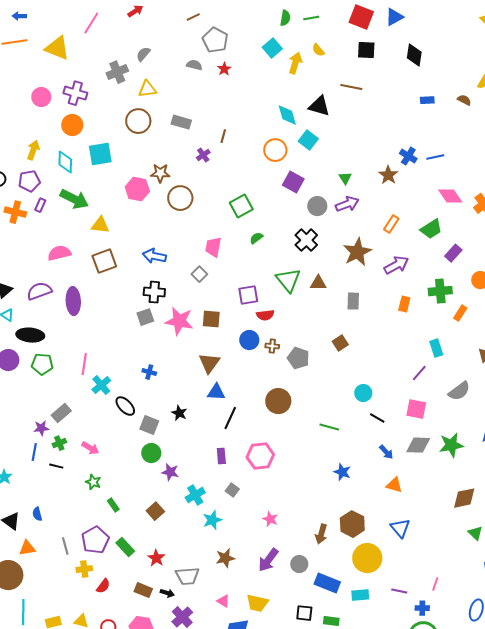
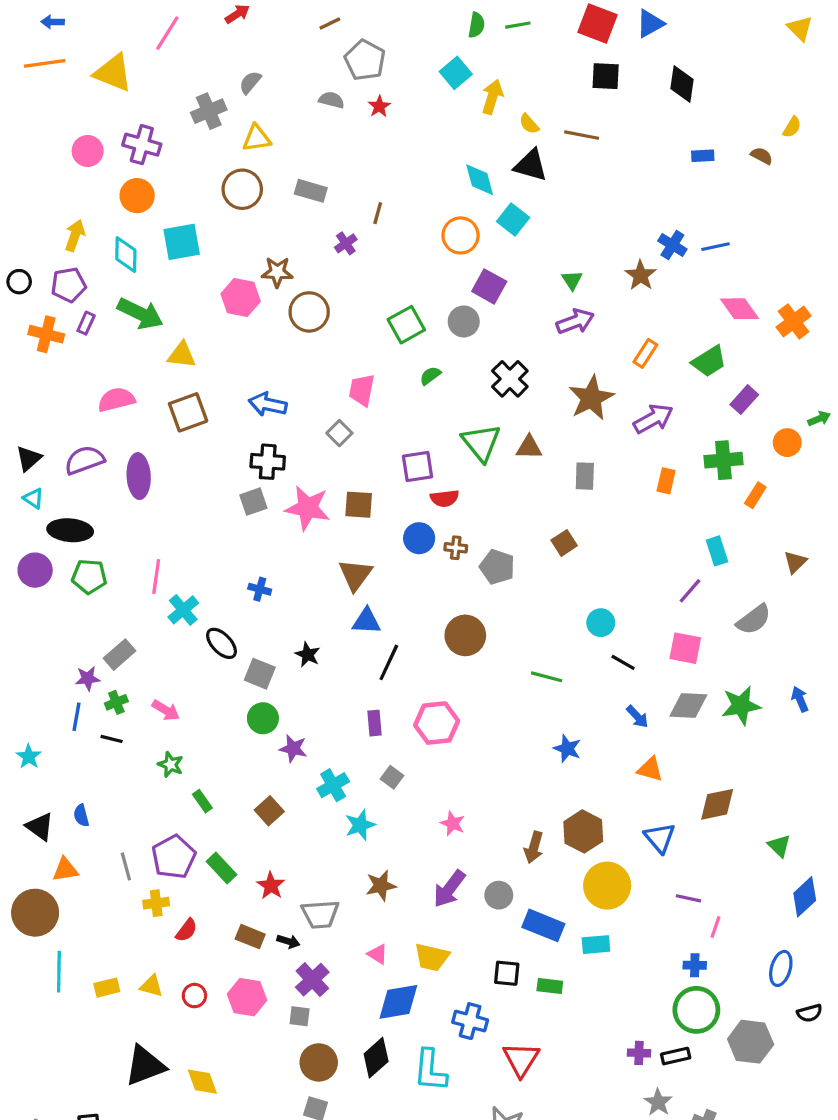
yellow semicircle: (318, 50) -> (529, 124), moved
gray circle: (317, 206) -> (464, 321), moved
brown diamond: (464, 498) -> (717, 804), moved
purple line: (399, 591) -> (688, 898), moved

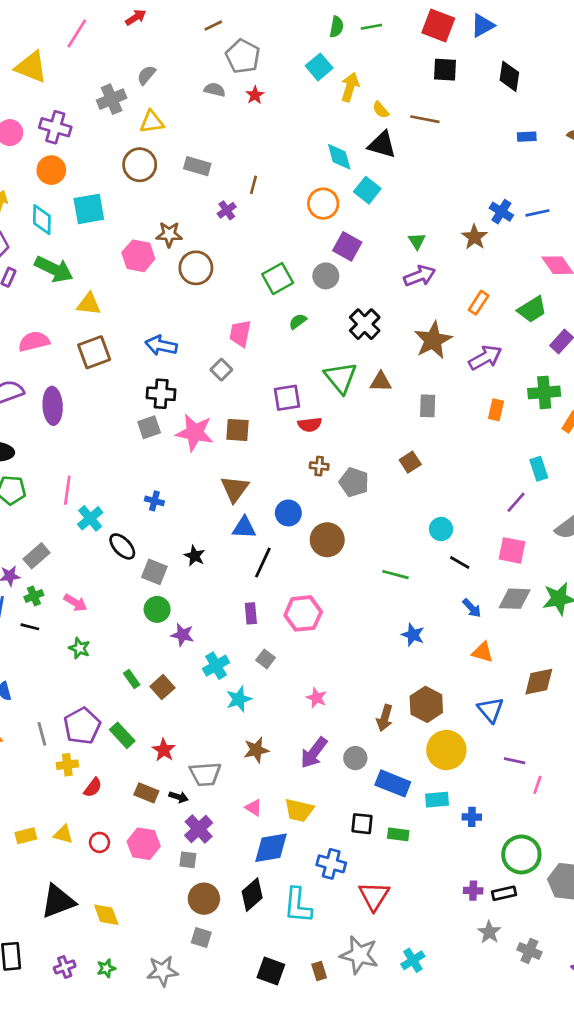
blue circle: (419, 538) -> (288, 513), moved
green rectangle: (202, 801) -> (132, 679), moved
blue cross: (695, 965) -> (472, 817), moved

